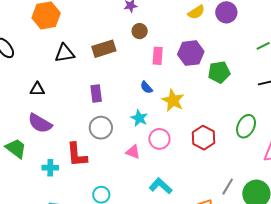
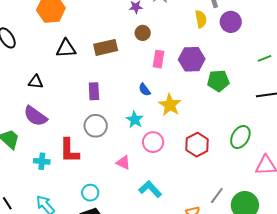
yellow semicircle: (196, 12) -> (201, 19), turned -72
pink triangle: (133, 152) -> (123, 163), moved

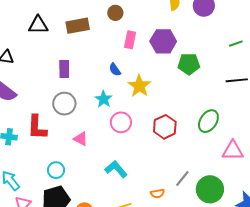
pink triangle: (123, 163) -> (81, 139), moved

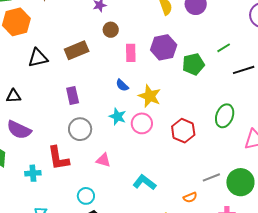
green line: (236, 44) -> (224, 48), moved
pink circle: (121, 122) -> (142, 123), moved
gray line: (182, 179) -> (211, 177), turned 42

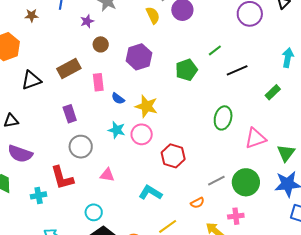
purple hexagon: (164, 47) -> (139, 57), moved
pink rectangle: (131, 53) -> (98, 82), moved
red hexagon: (183, 131) -> (173, 156), moved

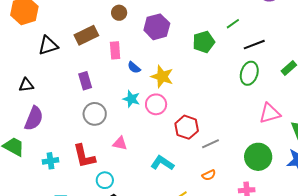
green ellipse: (223, 118) -> (249, 73), moved
purple semicircle: (20, 154) -> (34, 118), turned -90
red L-shape: (62, 178) -> (84, 156), moved
gray line: (216, 181) -> (211, 144), moved

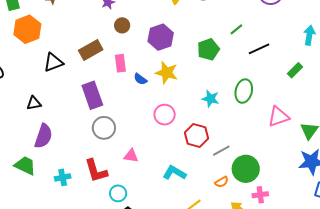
green ellipse: (249, 73) -> (244, 91), moved
yellow star: (162, 77) -> (167, 73), moved
purple rectangle: (85, 81) -> (92, 95), size x1.5
cyan star: (131, 99) -> (211, 99), moved
green circle: (258, 157) -> (246, 169), moved

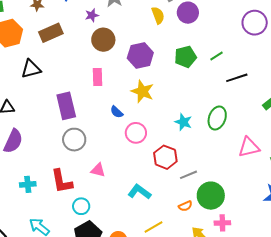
brown circle: (122, 25) -> (103, 40), size x1.5
green pentagon: (208, 49) -> (185, 57), moved
brown rectangle: (91, 50) -> (51, 33), moved
blue semicircle: (140, 79) -> (117, 112), moved

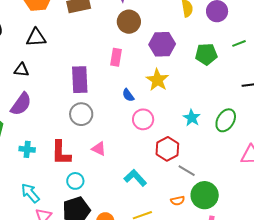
green line: (216, 56) -> (239, 43), moved
black triangle: (31, 69) -> (36, 37), moved
gray line: (188, 175) -> (187, 171), turned 42

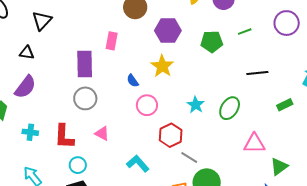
black triangle: (36, 37) -> (42, 21), turned -45
pink rectangle: (116, 57) -> (112, 41), moved

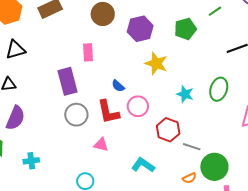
black triangle: (42, 21) -> (16, 50), turned 45
yellow star: (162, 66) -> (156, 63), moved
red L-shape: (64, 137) -> (108, 112), moved

